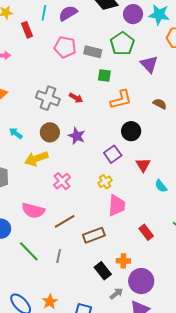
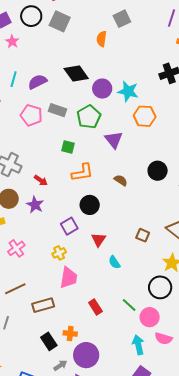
gray rectangle: (93, 52) -> (57, 110), moved
red arrow: (76, 98) -> (41, 180), moved

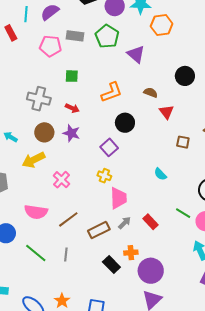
green square: (68, 147) -> (72, 76), moved
red triangle: (99, 240) -> (167, 112), moved
yellow cross: (59, 253) -> (104, 176), turned -32
gray arrow: (60, 365) -> (125, 223), moved

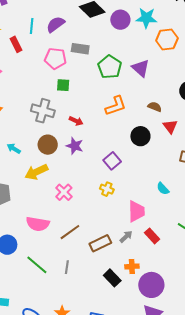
green pentagon: (107, 36) -> (110, 67), moved
green square: (72, 76) -> (63, 85), moved
black circle: (125, 123) -> (140, 136), moved
pink trapezoid: (118, 198) -> (136, 211), moved

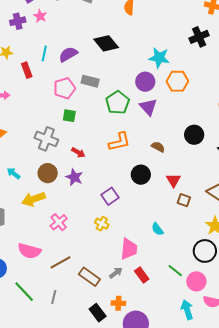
purple circle: (120, 20) -> (145, 82), moved
pink pentagon: (55, 58) -> (64, 88), turned -30
red triangle: (170, 126) -> (173, 180), moved
brown rectangle: (100, 243) -> (89, 277), turned 55

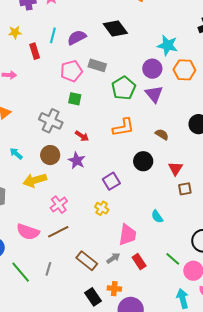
brown square: (184, 200) -> (185, 189), turned -32
brown line: (60, 262) -> (58, 232), moved
gray line: (54, 297) -> (48, 269), moved

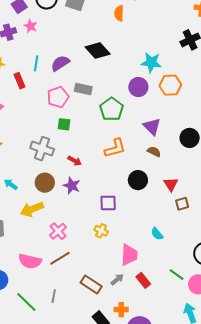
purple triangle: (154, 94) -> (152, 127), moved
purple square: (111, 181) -> (108, 203), turned 36

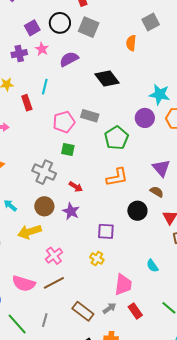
purple semicircle: (60, 63) -> (69, 59), moved
purple triangle: (152, 127) -> (161, 168), moved
brown semicircle: (154, 152) -> (157, 192), moved

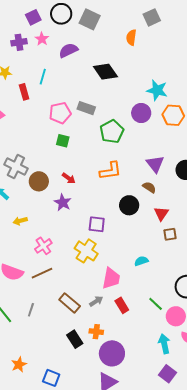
gray cross: (44, 172) -> (16, 166), moved
brown circle: (44, 206) -> (39, 181), moved
yellow arrow: (29, 232) -> (20, 221), size x0.6
yellow cross: (97, 258) -> (86, 251), size x1.6
cyan semicircle: (152, 266) -> (141, 261), turned 104

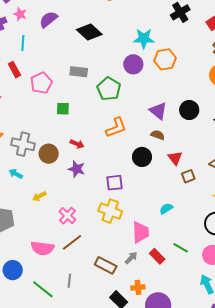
cyan line: (43, 77) -> (23, 43), moved
pink pentagon: (60, 113) -> (41, 83), moved
green line: (156, 304) -> (181, 248), moved

